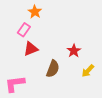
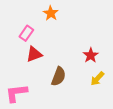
orange star: (35, 12) -> (51, 13), moved
red star: (74, 51) -> (91, 55), moved

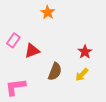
pink rectangle: (26, 33) -> (13, 40), moved
yellow arrow: (97, 79) -> (82, 75), moved

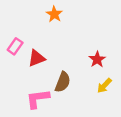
yellow arrow: (82, 75) -> (104, 86), moved
pink L-shape: (16, 87) -> (38, 99), moved

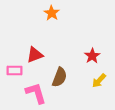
pink rectangle: (15, 46) -> (15, 70), moved, turned 56
pink L-shape: (38, 99) -> (36, 93), turned 80

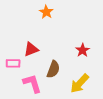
yellow arrow: (99, 81) -> (80, 83), moved, size x1.5

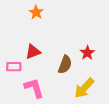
orange star: (46, 12) -> (36, 12), moved
brown semicircle: (53, 69) -> (65, 65), moved

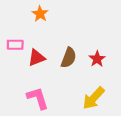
brown semicircle: (65, 65) -> (69, 58), moved
pink rectangle: (14, 67) -> (15, 45), moved

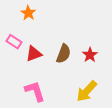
orange star: (40, 14) -> (28, 13), moved
pink rectangle: (15, 45) -> (14, 42), turned 32

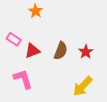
orange star: (28, 13) -> (36, 11), moved
pink L-shape: (35, 91) -> (23, 79), moved

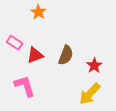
red star: (86, 52) -> (94, 65), moved

